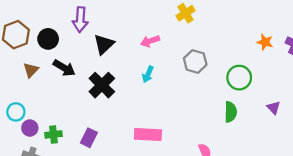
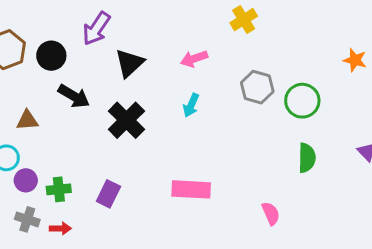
purple arrow: (80, 20) -> (96, 29), turned 30
brown triangle: (31, 70) -> (27, 120), moved, turned 42
green circle: (239, 78) -> (302, 101), moved

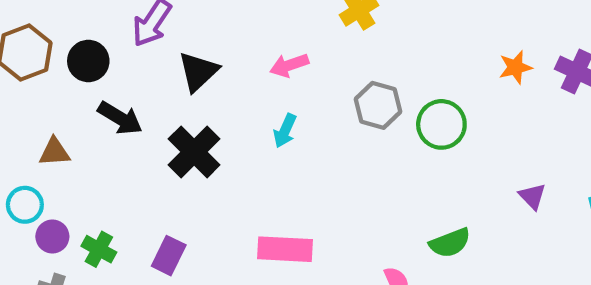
orange star: (355, 60) -> (515, 67), turned -30
green semicircle: (307, 158) -> (450, 243), moved, turned 68
green cross: (59, 189) -> (99, 249), turned 35

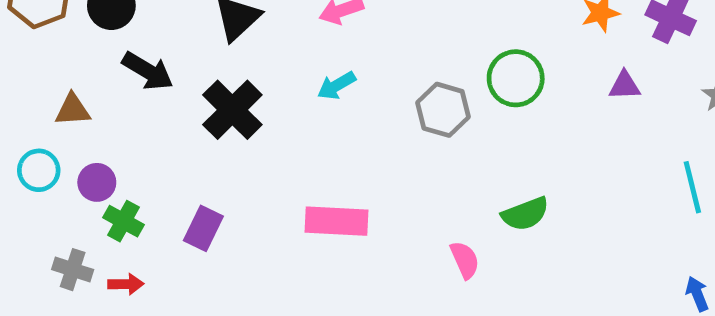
gray hexagon: (378, 105) -> (443, 110), moved
cyan arrow: (285, 131) -> (336, 86), turned 36
purple triangle: (532, 196) -> (625, 86), moved, turned -48
purple circle: (52, 236) -> (97, 182), moved

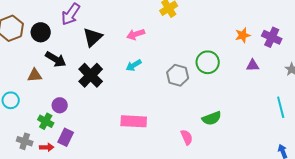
brown triangle: (73, 110) -> (35, 75), moved
purple circle: (97, 182) -> (60, 105), moved
purple rectangle: (203, 228) -> (66, 137), moved

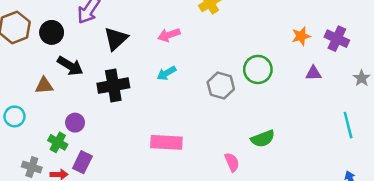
black cross: (91, 75) -> (113, 86), turned 35

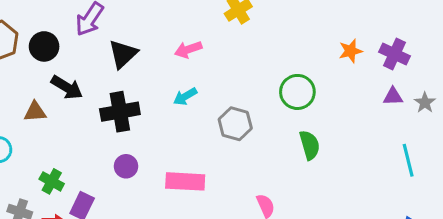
purple triangle: (313, 73) -> (393, 96), moved
gray hexagon: (221, 86) -> (235, 124), moved
purple circle: (75, 123) -> (126, 166), moved
green semicircle: (263, 139) -> (310, 145), moved, turned -85

